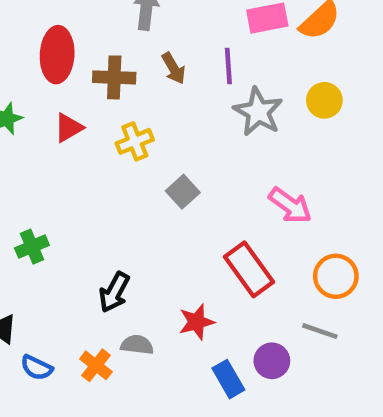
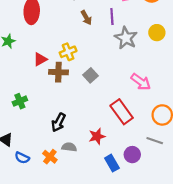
brown cross: (114, 77) -> (58, 72), moved
red triangle: (69, 128) -> (40, 59), moved

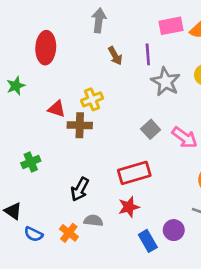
red triangle: (40, 59) -> (57, 109), turned 48
gray square: (91, 75) -> (151, 129), moved
red rectangle: (122, 112) -> (134, 173), moved, turned -70

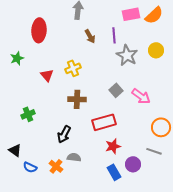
red triangle: (57, 109) -> (47, 75), turned 32
brown cross: (80, 125) -> (77, 99), moved
red star: (129, 207) -> (113, 146), moved

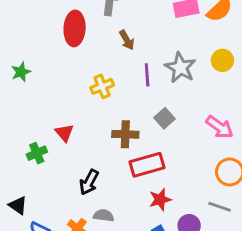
red ellipse: (39, 30) -> (75, 28), moved
purple line: (114, 35) -> (147, 75), moved
red triangle: (47, 75) -> (64, 133), moved
pink arrow: (141, 96) -> (220, 127), moved
brown cross: (77, 99) -> (125, 134), moved

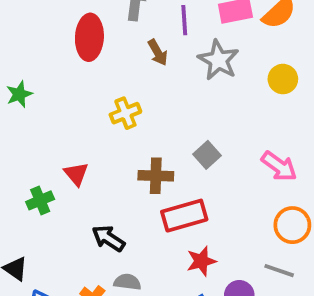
gray star: (180, 68) -> (218, 60), moved
purple line: (147, 75) -> (184, 20), moved
black arrow: (89, 182) -> (108, 238), turned 95

